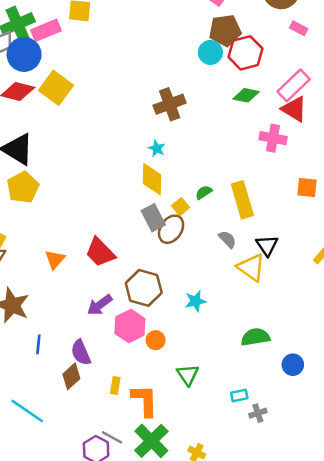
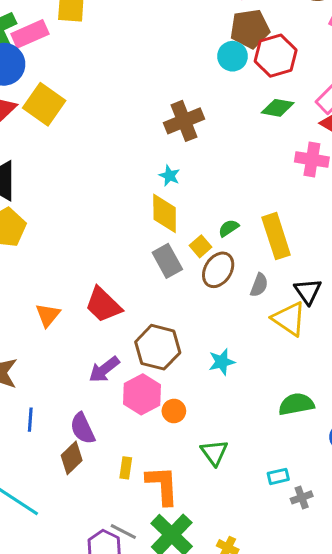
brown ellipse: (171, 229) -> (218, 270), moved
gray semicircle: (227, 239) -> (259, 285), turned 66

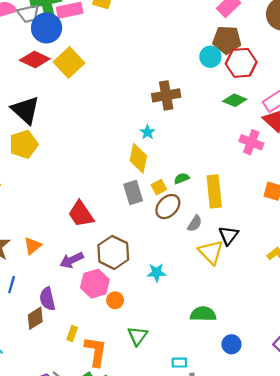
orange triangle: (48, 315) -> (33, 246), moved

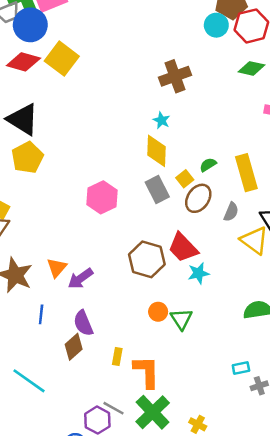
red trapezoid: (81, 214) -> (183, 248), moved
purple arrow: (72, 260) -> (80, 279), moved
pink hexagon: (95, 284) -> (102, 197), moved
green triangle: (138, 336) -> (181, 319), moved

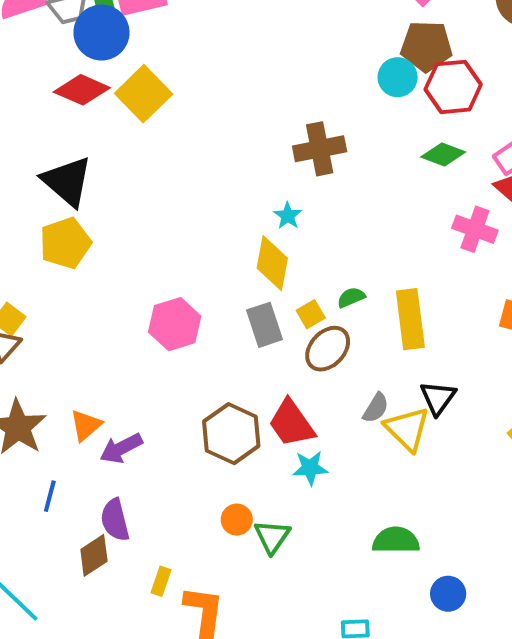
gray semicircle: (231, 212) -> (376, 408), moved

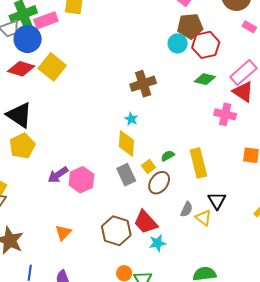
orange triangle: (86, 425) -> (63, 233), moved
yellow triangle: (407, 429) -> (203, 218), size x0.7
purple arrow: (121, 448) -> (58, 175), moved

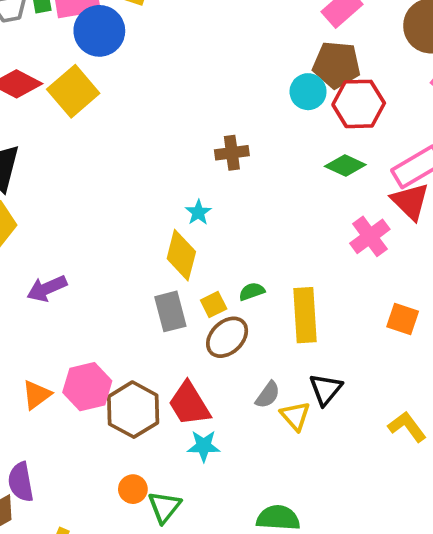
blue circle: (28, 39) -> (99, 31), moved
brown cross: (143, 84) -> (232, 153), size x0.7
pink cross: (225, 114) -> (370, 236), turned 30
pink hexagon: (81, 180) -> (87, 387), moved

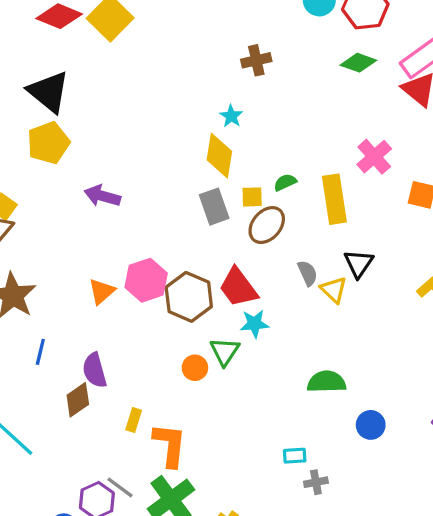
pink cross: (370, 236) -> (374, 157), moved
purple arrow: (47, 288) -> (102, 196), turned 44
yellow square: (214, 305) -> (252, 197), turned 30
gray semicircle: (268, 395) -> (308, 273), turned -55
green triangle: (164, 507) -> (225, 351), moved

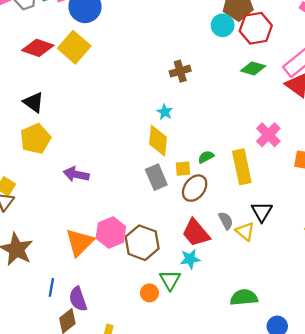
black triangle: (49, 92) -> (34, 102), size x0.7
red trapezoid: (238, 287) -> (196, 233), moved
orange triangle: (102, 291) -> (80, 242), size x1.5
blue line: (40, 352) -> (51, 287), moved

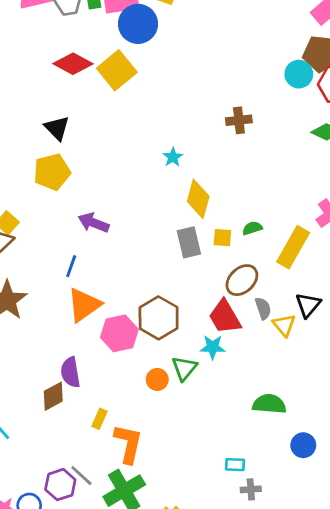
cyan star: (165, 112) -> (173, 157), moved
yellow rectangle: (242, 167) -> (293, 247), turned 32
brown ellipse: (195, 188) -> (242, 280), moved
pink hexagon: (111, 233) -> (119, 333), moved
blue line: (51, 287) -> (71, 266), moved

